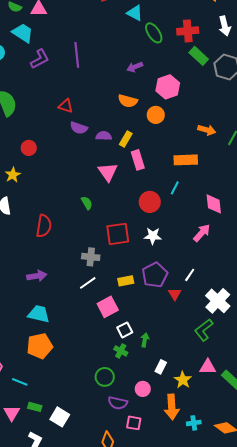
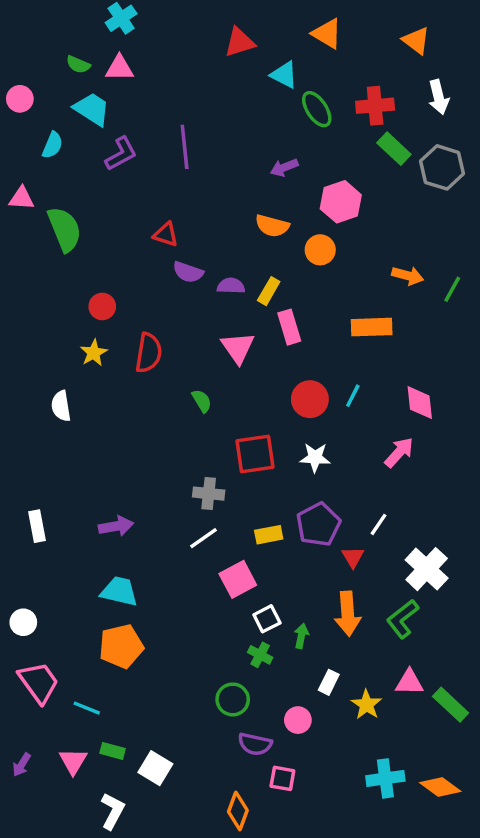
yellow star: (13, 175) -> (94, 353), moved
cyan line: (175, 188) -> (353, 396), moved
red semicircle: (44, 226) -> (149, 353), moved
orange arrow: (172, 407) -> (348, 614), moved
cyan cross: (194, 423) -> (385, 778), size x1.5

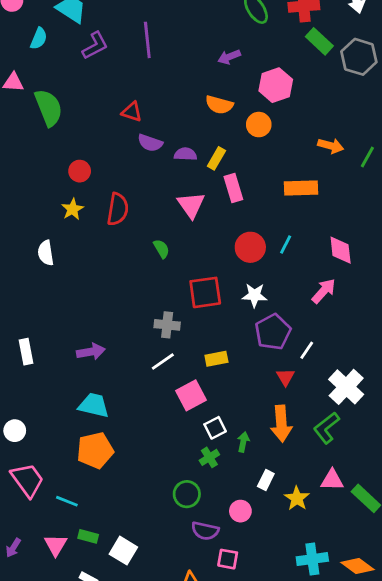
purple pentagon: (318, 524) -> (273, 332), moved
green cross: (260, 655) -> (209, 457), turned 30

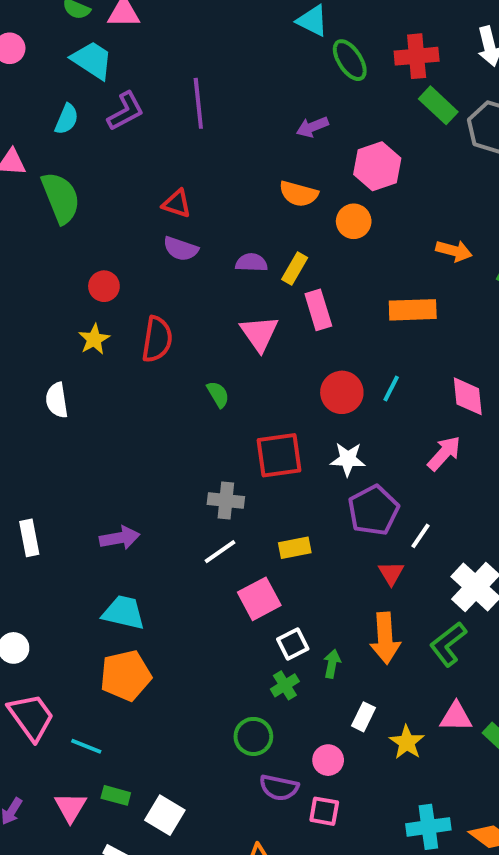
cyan semicircle: (39, 38) -> (67, 119), moved
purple semicircle: (150, 143) -> (181, 249), moved
pink square: (228, 559) -> (324, 811), moved

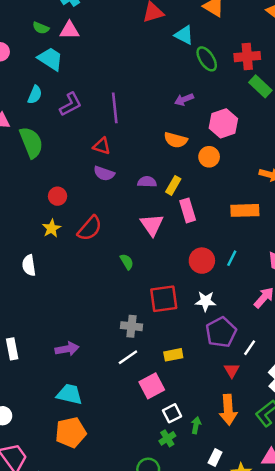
purple line: (198, 103) -> (115, 108), moved
purple L-shape: (126, 111) -> (71, 104), moved
red semicircle: (157, 339) -> (90, 228), turned 32

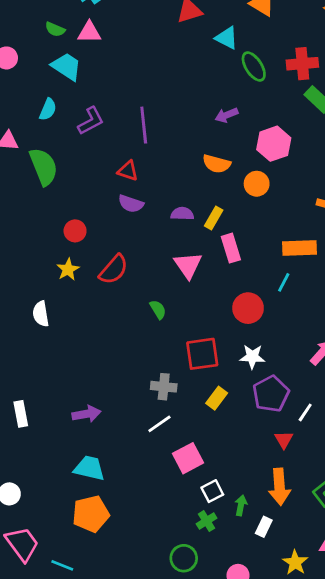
cyan line: (232, 258) -> (284, 282), moved
yellow rectangle: (173, 355) -> (217, 398), moved, turned -42
white rectangle: (215, 457) -> (264, 527), moved

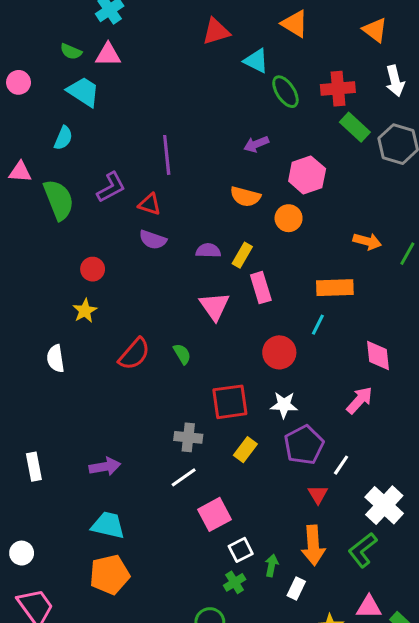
purple L-shape: (91, 121) -> (111, 187), moved
red semicircle: (114, 269) -> (134, 354), moved

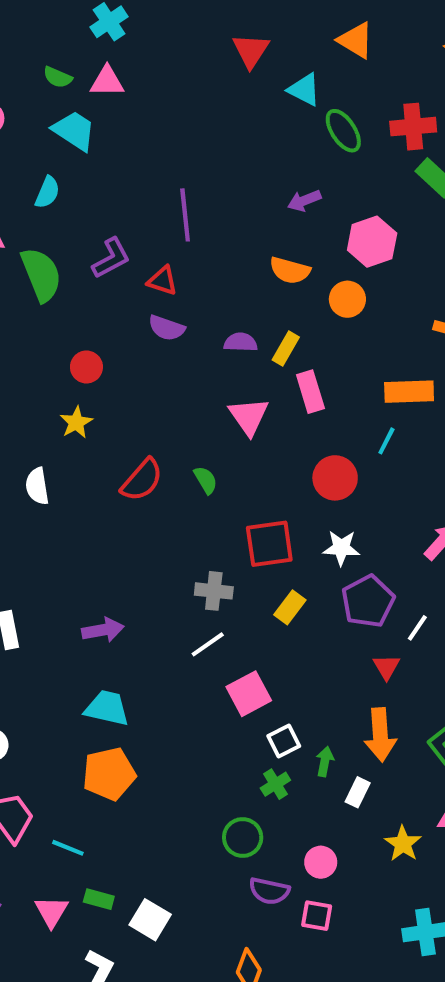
red triangle: (216, 31) -> (251, 51), turned -40

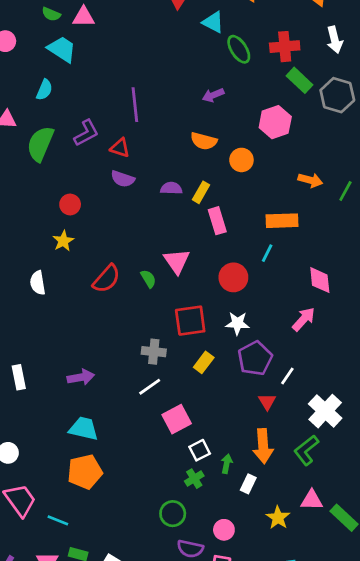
pink hexagon: (372, 242) -> (275, 122), moved
green semicircle: (41, 275) -> (40, 144), turned -135
pink triangle: (249, 416) -> (177, 261), moved

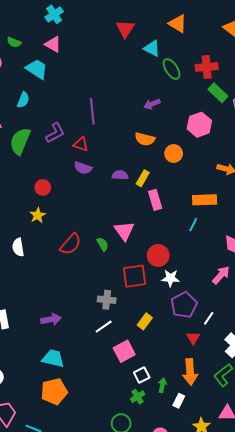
green semicircle: (51, 14) -> (14, 42), moved
pink triangle: (84, 17) -> (53, 44), turned 30
red circle: (233, 277) -> (158, 255), moved
yellow rectangle: (204, 362) -> (145, 321), moved

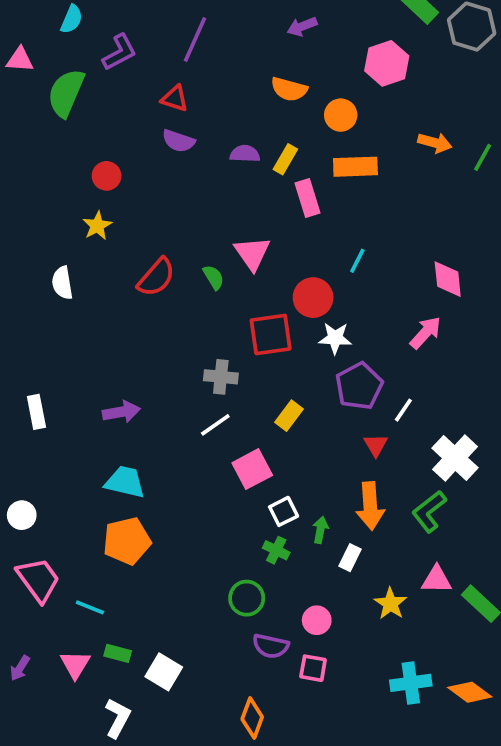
purple line: (92, 111) -> (195, 39), turned 30
purple L-shape: (55, 133) -> (119, 52), moved
orange rectangle: (205, 200) -> (355, 167), moved
cyan line: (193, 225) -> (357, 261), moved
green cross: (138, 397) -> (276, 550), turned -32

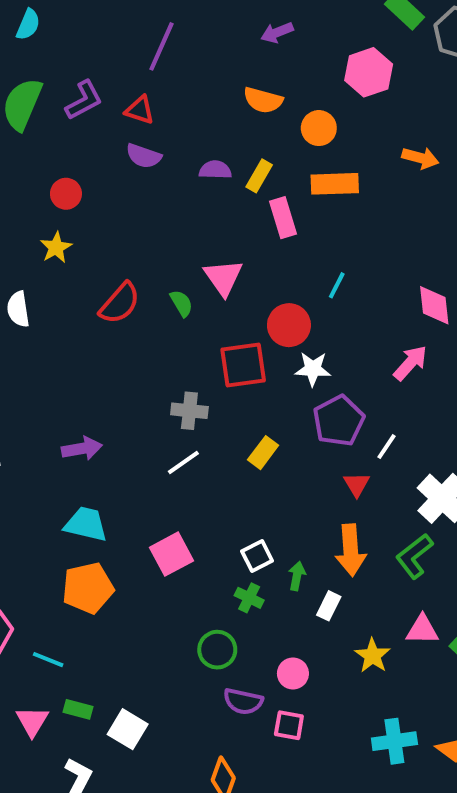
purple L-shape: (119, 52) -> (84, 100), moved
pink square: (252, 469) -> (171, 554), moved

